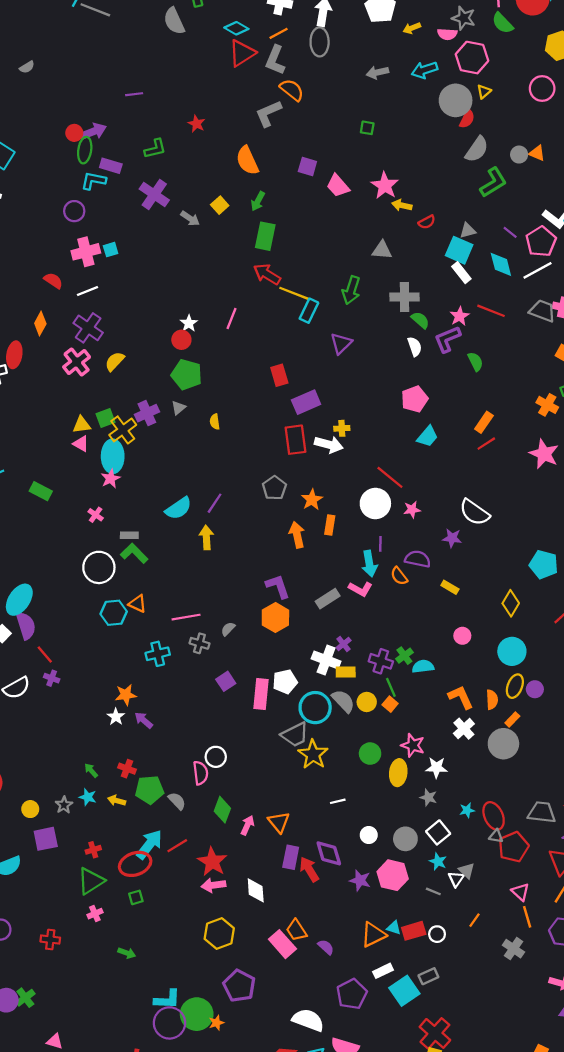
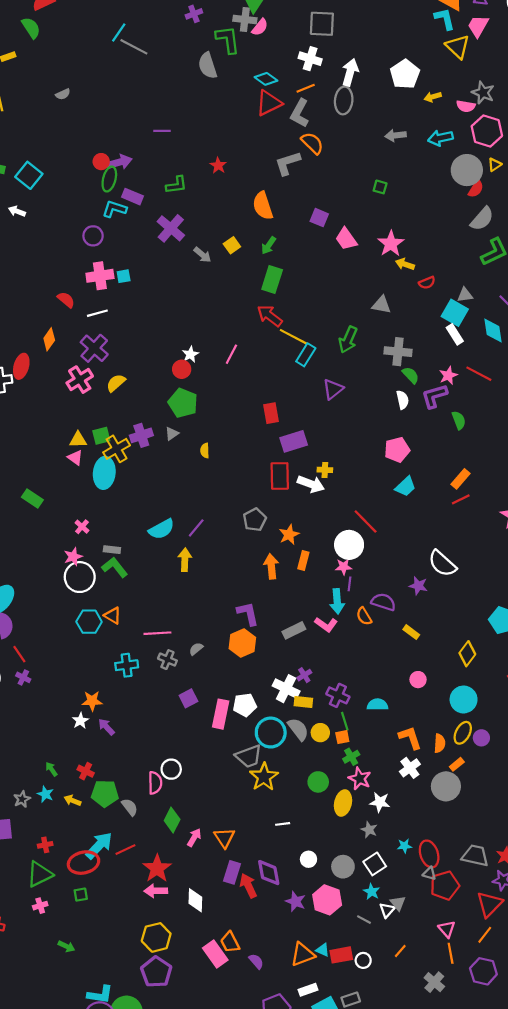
pink star: (111, 479) -> (73, 557), moved
pink star: (412, 510) -> (344, 567), moved
green cross: (404, 656) -> (351, 757), moved
orange square: (390, 704) -> (342, 737), turned 32
purple pentagon: (239, 986) -> (156, 972), moved

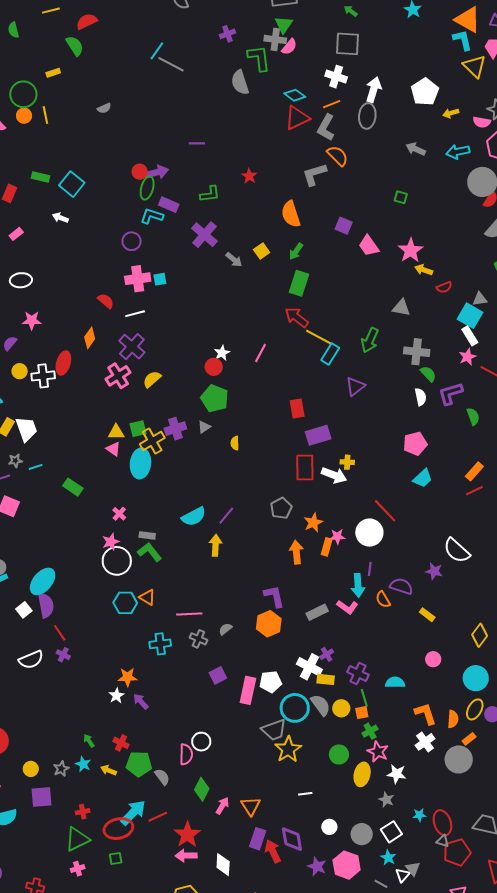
gray arrow: (396, 135) -> (416, 149), turned 30
pink star: (448, 376) -> (467, 357), moved
pink star: (344, 567) -> (337, 537), moved

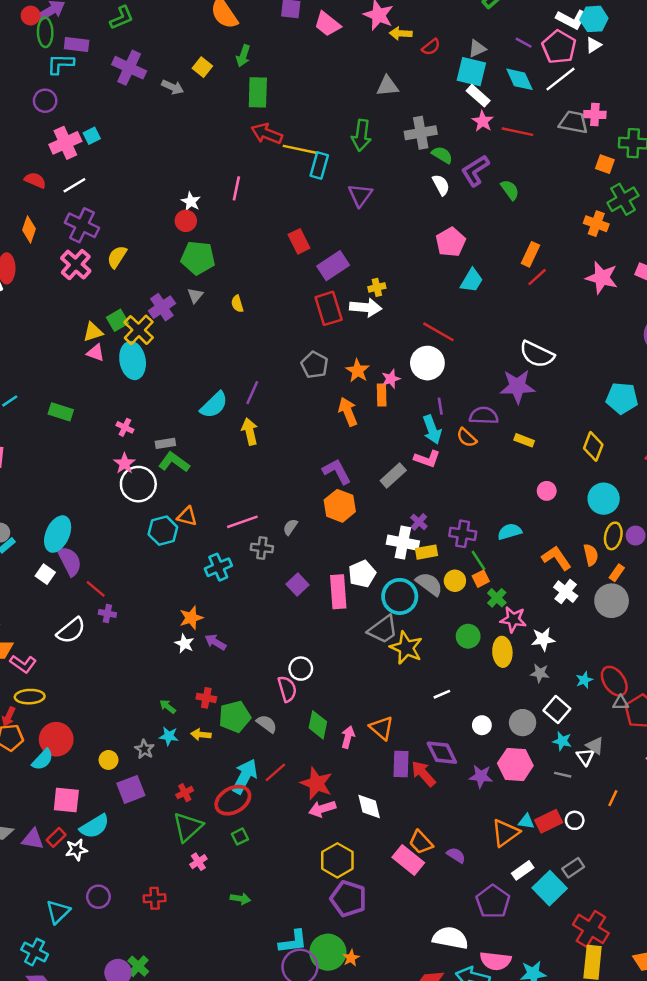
purple star: (434, 571) -> (517, 386), size x1.6

